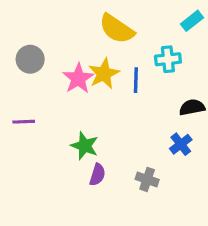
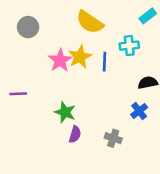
gray circle: (30, 59) -> (28, 27), moved

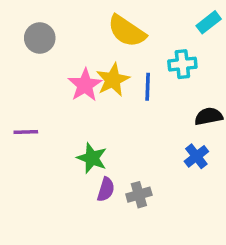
gray cross: (113, 138) -> (139, 195), moved, turned -35

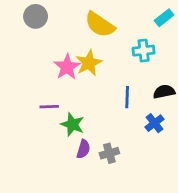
gray circle: (40, 38) -> (36, 16), moved
blue line: (148, 87) -> (127, 97), moved
purple line: (26, 132) -> (49, 107), moved

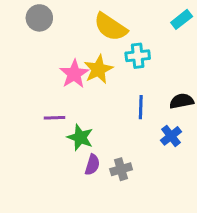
cyan cross: (144, 51) -> (138, 56), moved

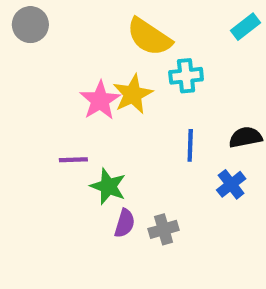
gray circle: (39, 18) -> (30, 25), moved

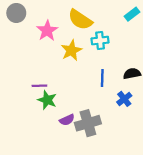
pink star: (100, 100) -> (47, 31), moved
green star: (108, 186) -> (47, 100), moved
purple semicircle: (125, 223) -> (67, 120), turned 48
gray cross: (164, 229) -> (88, 123), size x1.6

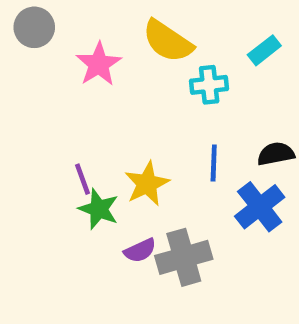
cyan rectangle: (132, 14) -> (264, 50), moved
yellow star: (71, 50) -> (147, 184), moved
purple line: (39, 86) -> (83, 179), turned 72
blue cross: (124, 99) -> (260, 207), size x1.5

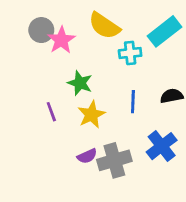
gray circle: (34, 27) -> (41, 30), moved
cyan rectangle: (264, 50) -> (164, 31), size x1.6
blue cross: (260, 207) -> (162, 146), moved
green star: (99, 209) -> (80, 83), moved

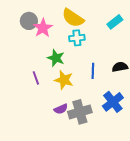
cyan rectangle: (164, 31) -> (115, 22), size x0.7
cyan cross: (130, 53) -> (77, 38), moved
yellow star: (91, 115) -> (64, 80), turned -30

